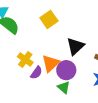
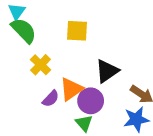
yellow square: (49, 19) -> (77, 31), turned 30
yellow cross: (25, 60) -> (41, 65), moved

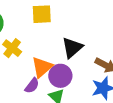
purple semicircle: (51, 99) -> (32, 86), moved

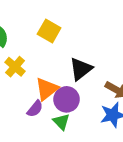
yellow square: (42, 14) -> (49, 31), turned 30

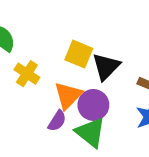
yellow square: (49, 31) -> (79, 54), moved
green triangle: (61, 122) -> (91, 133), size x1.5

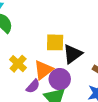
yellow square: (79, 54) -> (55, 42), turned -30
yellow cross: (27, 74) -> (18, 64), moved

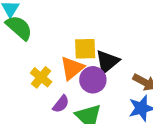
orange triangle: (43, 70) -> (72, 68), moved
purple circle: (60, 79) -> (93, 80), moved

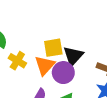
yellow cross: (41, 77) -> (17, 61), moved

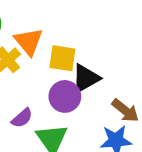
orange triangle: (45, 65) -> (29, 42), moved, turned -40

